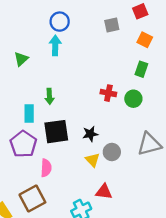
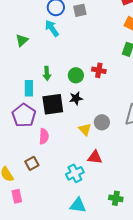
gray square: (112, 25) -> (80, 10), moved
cyan arrow: (55, 45) -> (52, 28), turned -36
green circle: (133, 99) -> (76, 75), moved
black star: (90, 134) -> (76, 98), moved
brown square: (32, 199) -> (32, 163), size x0.6

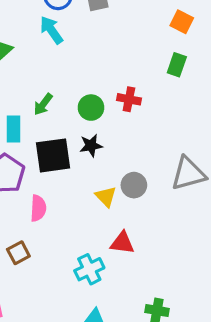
green arrow: (47, 73) -> (43, 104), turned 40

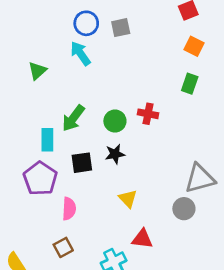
green arrow: (43, 104) -> (73, 118), size x1.4
black square: (53, 155) -> (82, 163), size x0.7
gray circle: (134, 185) -> (184, 209), moved
brown square: (18, 253) -> (63, 247), moved

